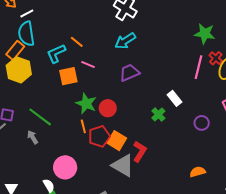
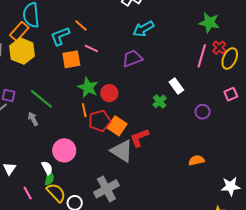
cyan arrow: (125, 41) -> (143, 29), moved
red L-shape: (140, 151) -> (139, 138), turned -145

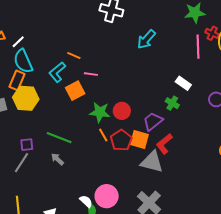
cyan arrow: (143, 29) -> (146, 39), moved
purple trapezoid: (132, 58) -> (153, 121), moved
pink circle: (64, 150) -> (107, 196), moved

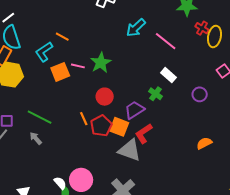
pink line: (198, 47) -> (166, 41), moved, turned -55
pink line: (91, 74) -> (78, 66), moved
green star: (100, 112) -> (101, 63), moved, turned 30

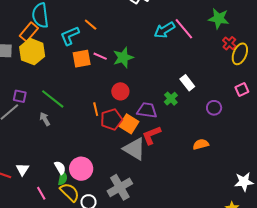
pink line: (166, 41) -> (184, 29), moved
purple trapezoid: (134, 110) -> (147, 110), turned 30
orange semicircle: (204, 143) -> (201, 144), moved

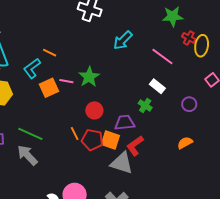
pink line: (184, 29) -> (162, 57), moved
gray arrow: (45, 119) -> (27, 155), size x1.6
red pentagon: (111, 119) -> (92, 140), turned -30

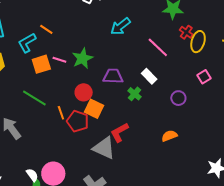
purple trapezoid: (125, 123) -> (113, 76), moved
green line: (30, 134) -> (34, 98), moved
orange square: (110, 140) -> (94, 109), moved

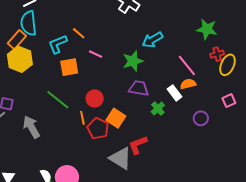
red cross: (186, 32) -> (217, 54), turned 32
green star: (82, 58) -> (133, 61), moved
pink line: (59, 60) -> (96, 54), moved
red circle: (84, 92) -> (95, 98), moved
orange semicircle: (169, 136) -> (188, 84), moved

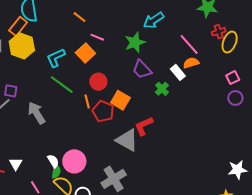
cyan L-shape: (58, 44) -> (56, 58), moved
orange square: (69, 67) -> (85, 53), moved, turned -30
purple trapezoid: (139, 88) -> (142, 69), turned -140
purple circle: (201, 118) -> (235, 98), moved

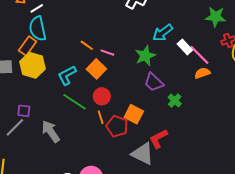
orange line: (79, 17) -> (87, 45), moved
white rectangle: (178, 72) -> (185, 47), moved
red circle: (98, 82) -> (102, 96), moved

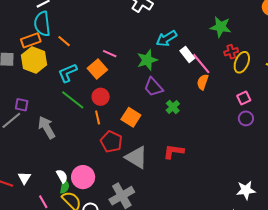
orange line: (87, 45) -> (64, 41), moved
orange rectangle: (28, 46) -> (31, 40), turned 30
orange semicircle: (202, 73) -> (203, 82), turned -56
red pentagon: (117, 126) -> (111, 142), moved
red L-shape: (158, 139) -> (174, 152), moved, turned 30

